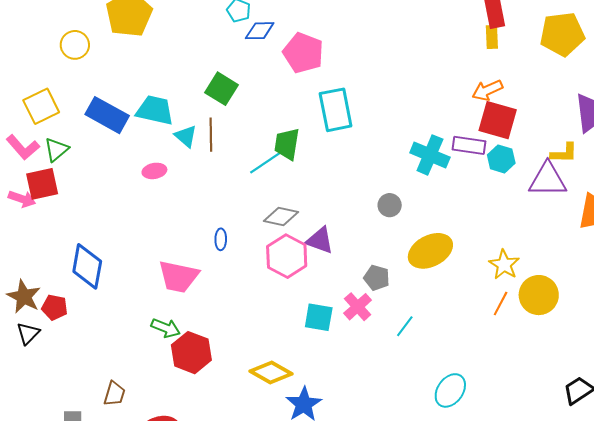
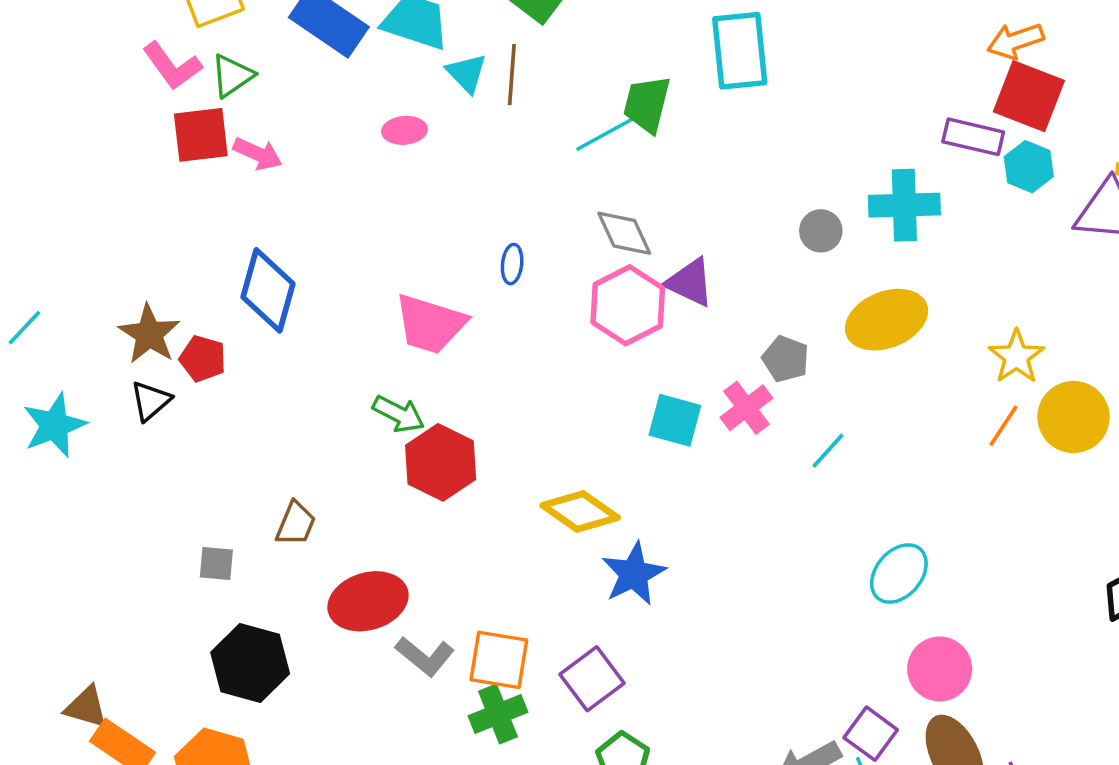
cyan cross: (430, 155) -> (904, 205), moved, turned -30
pink arrow: (22, 199) -> (258, 154), moved
gray diamond: (281, 217) -> (624, 233), turned 48

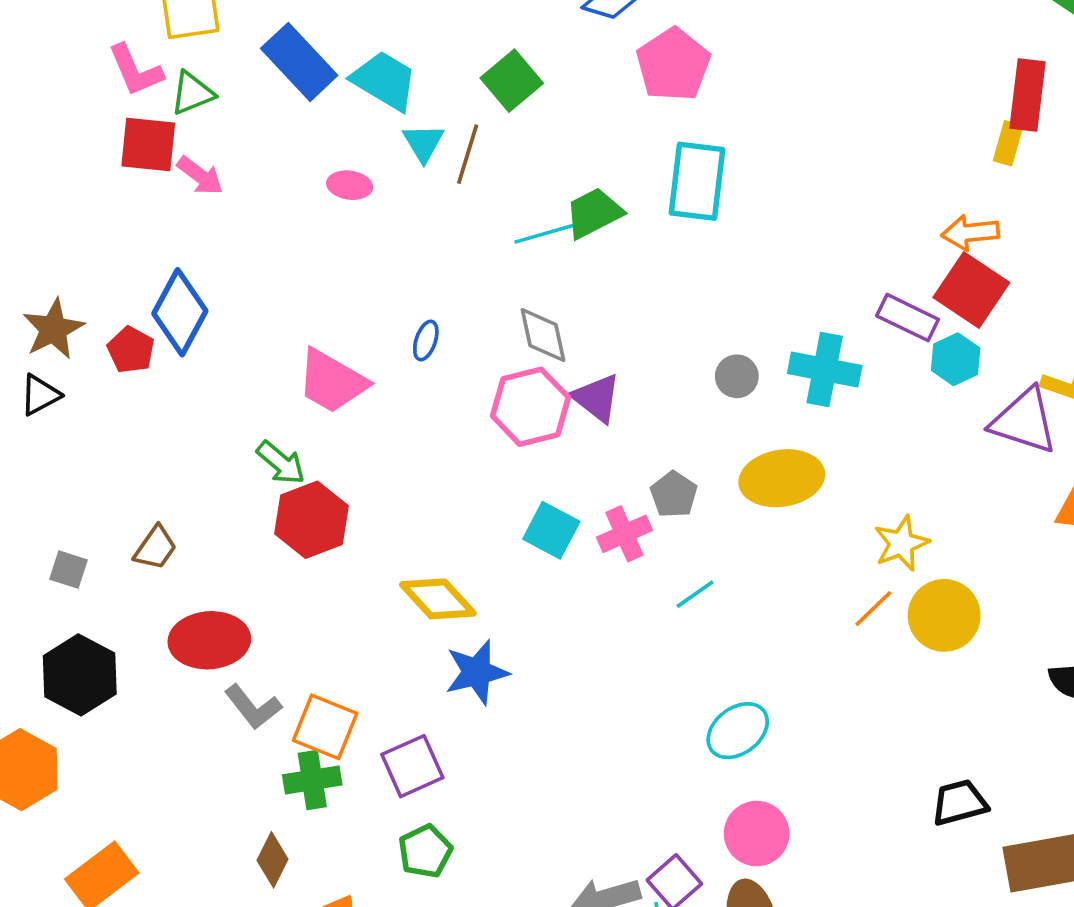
green trapezoid: (647, 104) -> (594, 213), turned 36
red pentagon: (203, 359) -> (131, 350), moved

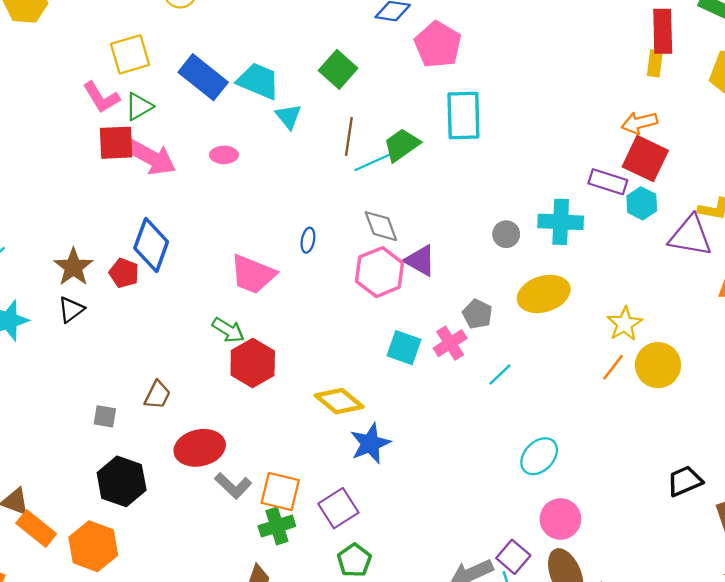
brown line: (468, 154) -> (349, 137), moved
pink arrow: (200, 176) -> (151, 157), size x1.6
pink ellipse: (350, 185) -> (224, 155), moved

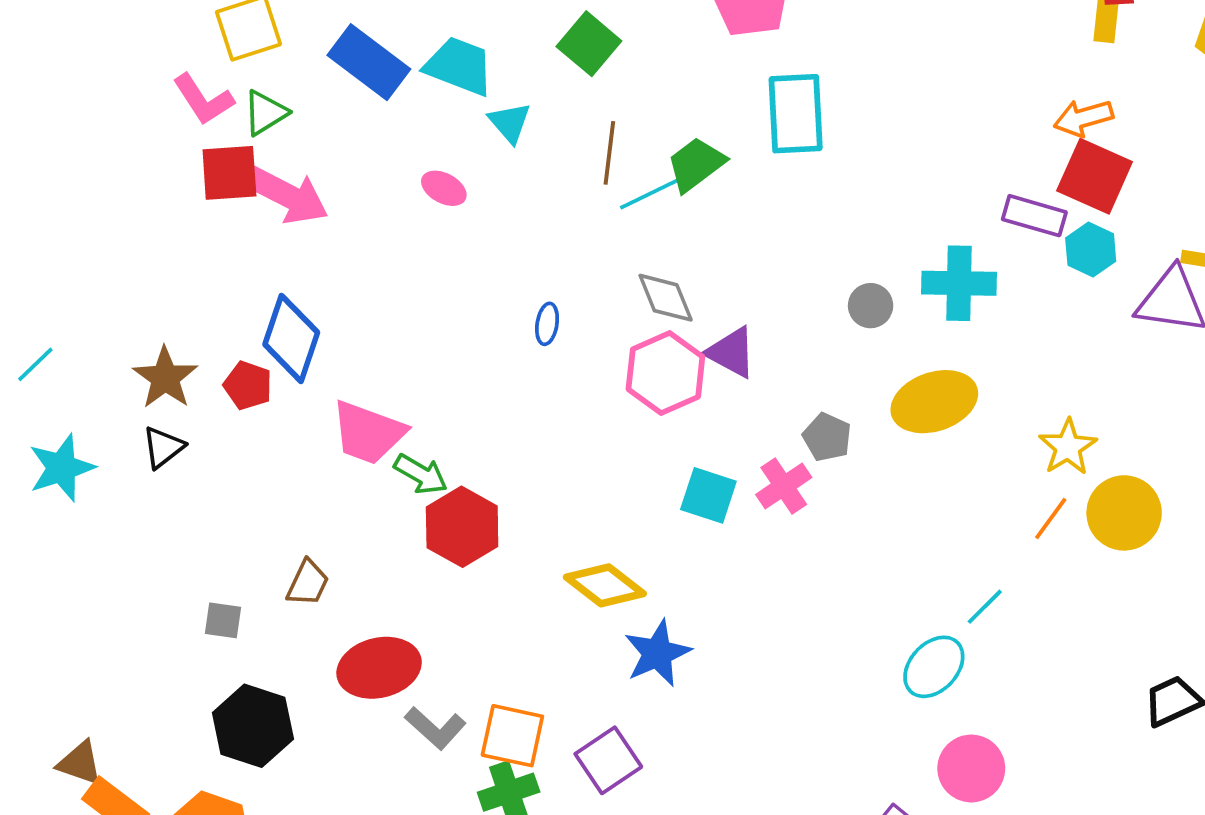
pink ellipse: (224, 155) -> (444, 188), moved, turned 30
pink trapezoid: (253, 274) -> (368, 433), moved
cyan line: (500, 374) -> (985, 607), moved

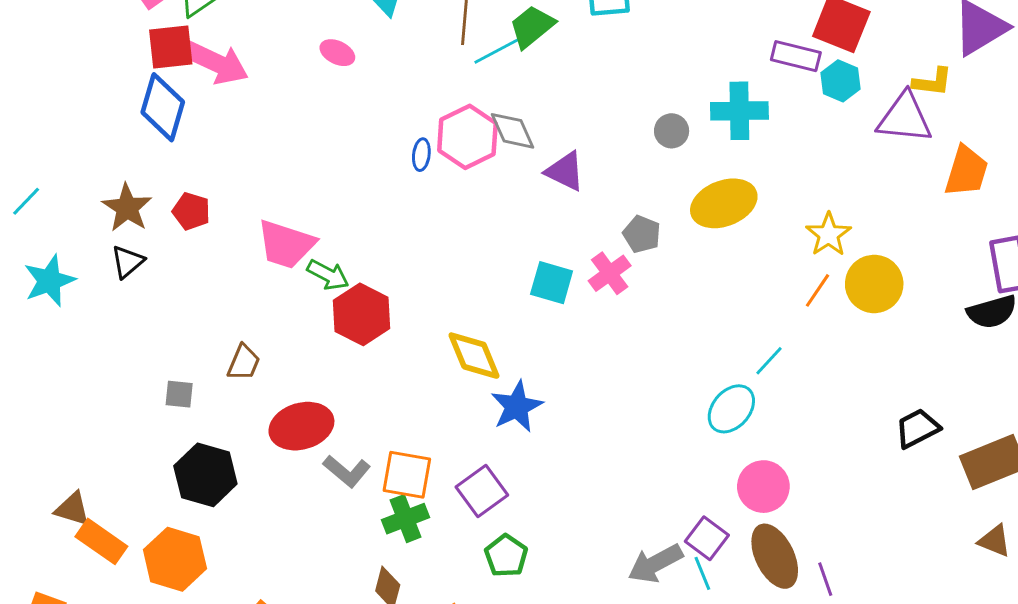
blue diamond: (291, 338) -> (163, 107), moved
pink hexagon: (665, 373) -> (467, 137), moved
yellow diamond: (605, 585) -> (474, 356), turned 32

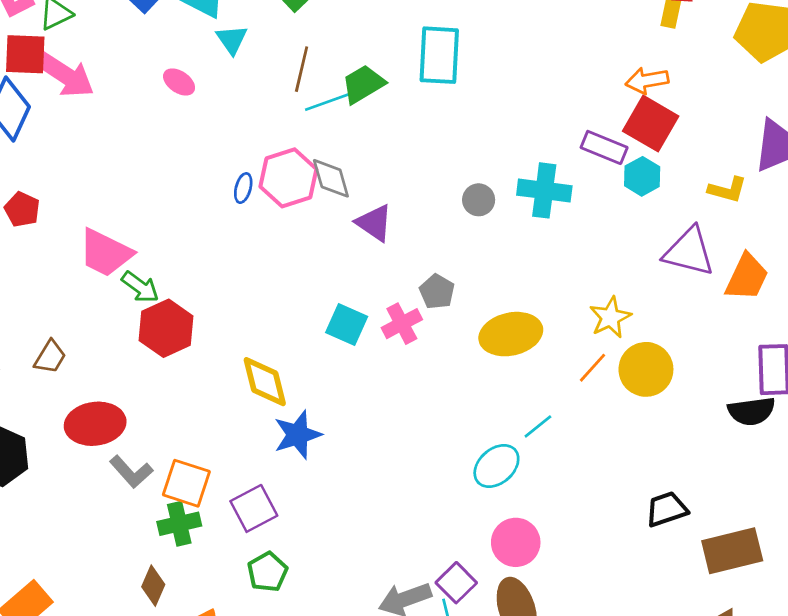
purple triangle: (905, 118) -> (689, 252), moved
yellow ellipse: (724, 203) -> (511, 334), moved

